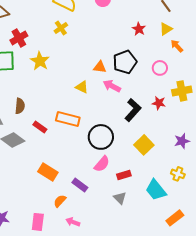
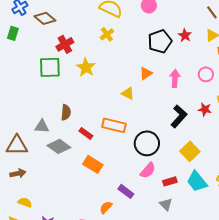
black pentagon: (125, 62) -> (160, 41), moved
orange triangle: (100, 67) -> (146, 73), turned -40
pink arrow: (112, 86) -> (175, 78), moved, turned 66
orange rectangle: (48, 172) -> (93, 164), moved
cyan trapezoid: (156, 190) -> (197, 181), moved

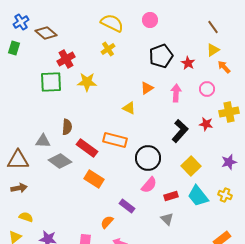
red star: (185, 35) -> (188, 63), moved
yellow star: (86, 67) -> (87, 82), turned -30
red rectangle: (86, 133) -> (87, 148), size x1.5

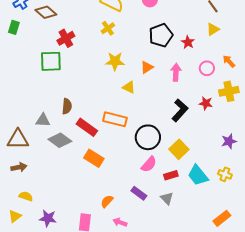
orange arrow: (224, 67) -> (229, 61), moved
yellow star: (87, 82) -> (115, 61), moved
yellow square: (191, 166) -> (179, 149), moved
purple rectangle: (127, 206) -> (139, 193), moved

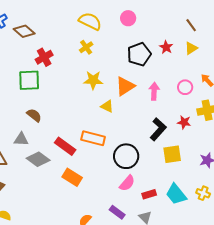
red star: (188, 42) -> (166, 47), moved
orange triangle: (147, 67) -> (125, 86), size x1.5
brown semicircle: (67, 106) -> (34, 115), moved, turned -56
yellow square: (179, 149) -> (172, 154), moved, turned 36

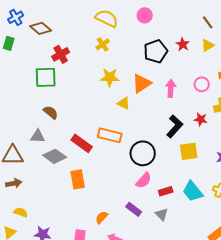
orange rectangle: (72, 177) -> (78, 179), moved, turned 48

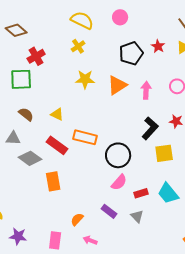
yellow triangle: (124, 103) -> (57, 114), moved

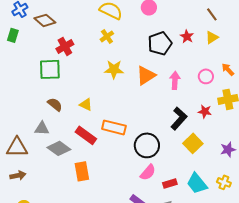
yellow square: (164, 153) -> (193, 143), turned -36

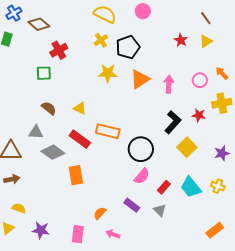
black pentagon: (160, 43) -> (128, 47), moved
green square: (50, 69) -> (44, 73), size x0.7
red rectangle: (170, 183) -> (164, 187), turned -32

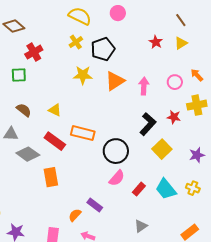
purple rectangle: (132, 205) -> (95, 205), moved
gray triangle: (160, 210) -> (141, 226), moved, turned 40

